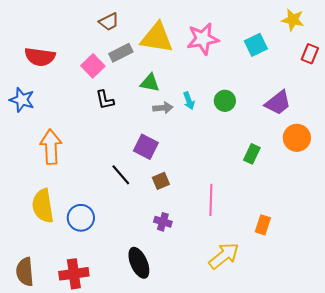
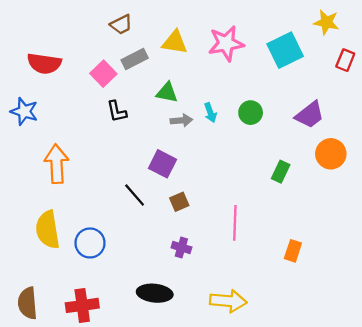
yellow triangle: (157, 38) -> (175, 42), size x0.7
cyan square: (256, 45) -> (285, 50), size x1.4
yellow arrow: (224, 256) -> (228, 301), moved, turned 44
black ellipse: (139, 263) -> (155, 293), turned -60

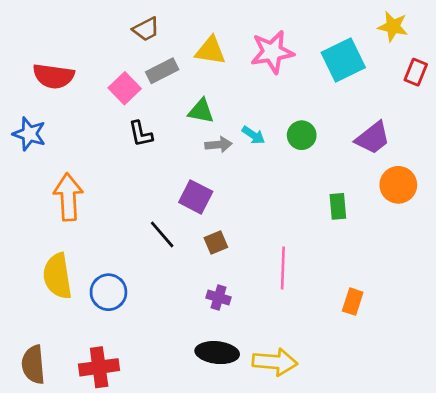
cyan arrow: (210, 113) -> (253, 135), turned -36
green rectangle: (281, 172) -> (338, 206), turned -30
black ellipse: (155, 293) -> (217, 353), moved

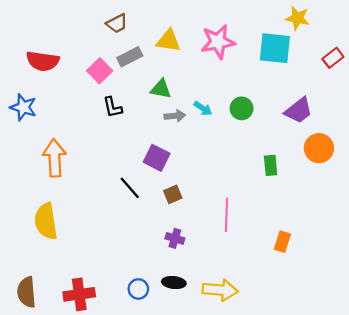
yellow star: (393, 27) -> (297, 18), moved
cyan square: (343, 60) -> (275, 48), turned 32
red rectangle: (416, 72) -> (333, 58), turned 30
blue circle: (108, 292) -> (138, 289), moved, size x0.7
black ellipse: (217, 353) -> (174, 283), size x0.7

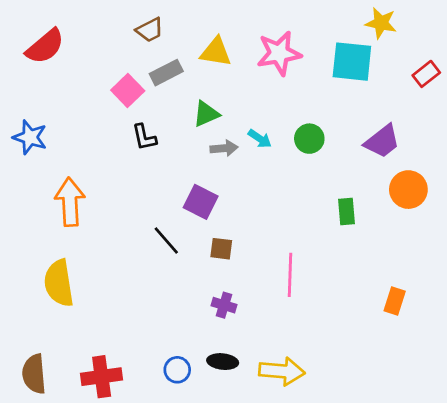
red semicircle: (43, 61) -> (45, 46), moved, turned -48
green triangle: (161, 89) -> (206, 114), turned -35
brown square: (173, 194) -> (221, 249), turned 30
orange rectangle: (282, 242) -> (395, 301), moved

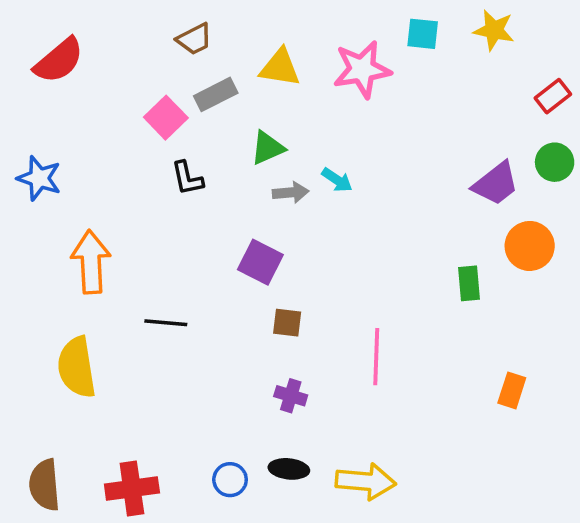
cyan square: (352, 62) -> (423, 34), moved, size x0.6
green circle: (309, 139) -> (555, 162), moved
green rectangle: (346, 212) -> (469, 283), moved
black line: (166, 240) -> (166, 323), moved, turned -44

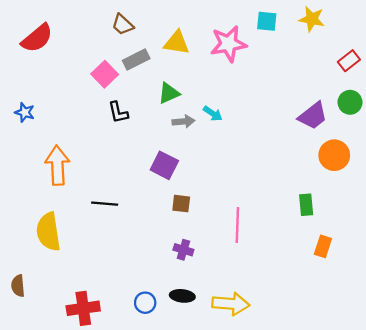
brown trapezoid: (194, 39) -> (123, 25), turned 70
blue star: (39, 178) -> (25, 112), size x0.7
green rectangle: (469, 283) -> (306, 205), moved
brown semicircle: (45, 485) -> (18, 286), moved, size x0.7

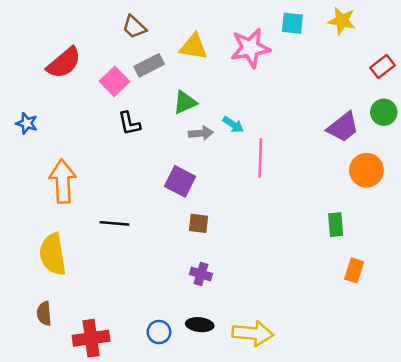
red semicircle: (37, 38) -> (64, 63), moved
pink line: (237, 225) -> (260, 158), moved
brown semicircle: (18, 286) -> (44, 314), moved

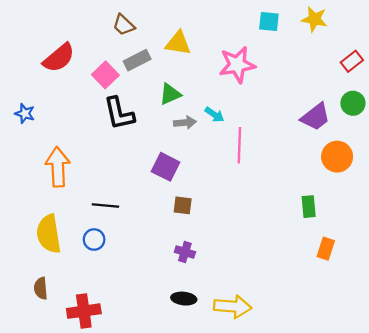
pink star: (250, 48) -> (237, 65), moved
black L-shape: (129, 123) -> (119, 113), size x1.5
blue circle: (159, 332) -> (94, 240), moved

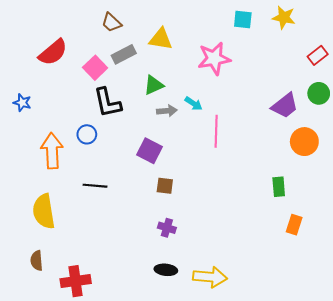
blue circle: (94, 240) -> (87, 134), moved

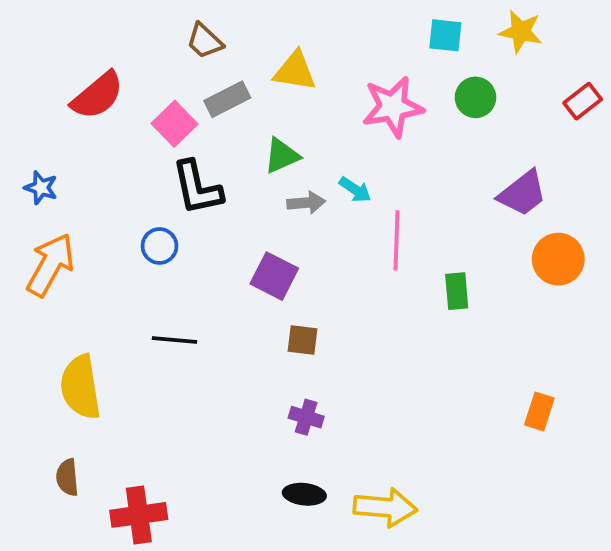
green circle: (319, 93) -> (475, 97), moved
orange arrow: (52, 151) -> (50, 265), moved, turned 32
green rectangle: (279, 187) -> (457, 291), moved

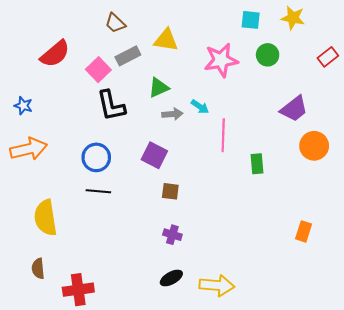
blue circle: (159, 246) -> (96, 157), moved, size x1.4
orange arrow: (50, 265) -> (29, 149), turned 48
black ellipse: (304, 494) -> (171, 278), turned -35

